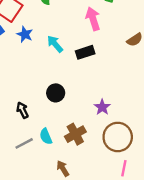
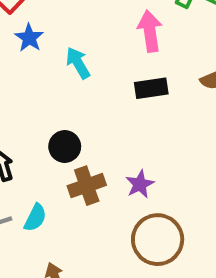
black rectangle: (85, 52) -> (151, 88), moved
brown cross: (75, 134) -> (87, 186), moved
cyan semicircle: (46, 136) -> (35, 218), turned -140

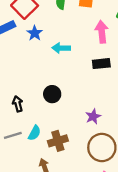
cyan arrow: (78, 63) -> (61, 48), turned -60
brown cross: (87, 186) -> (58, 141), moved

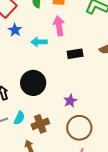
pink arrow: (102, 32) -> (59, 26), moved
black circle: (52, 94) -> (33, 83), size x1.6

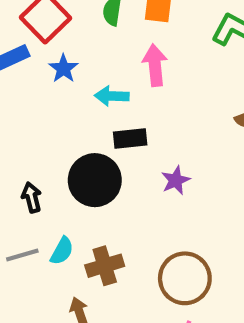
black rectangle: (75, 54) -> (130, 138), moved
purple star: (70, 101) -> (176, 180), moved

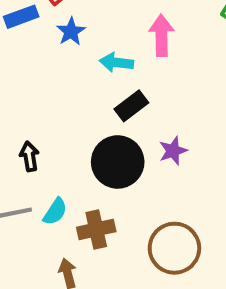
black rectangle: (130, 138) -> (131, 106), turned -36
black circle: (95, 180) -> (118, 162), moved

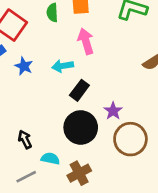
blue star: (71, 32) -> (24, 66), moved
cyan semicircle: (55, 212) -> (50, 159), moved, turned -96
brown circle: (174, 248) -> (130, 139), moved

